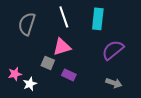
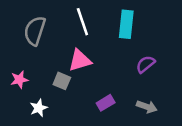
purple semicircle: (113, 50) -> (146, 64), size x0.7
pink star: (15, 74) -> (19, 80), moved
purple rectangle: (69, 75) -> (106, 103), moved, turned -56

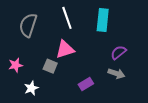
gray arrow: (147, 107) -> (116, 73), moved

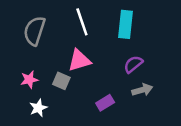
purple semicircle: (118, 52) -> (133, 64), moved
pink star: (16, 65) -> (29, 80), moved
gray arrow: (116, 73) -> (142, 90), turned -35

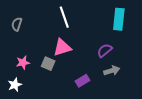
cyan rectangle: (126, 24) -> (119, 19), moved
gray semicircle: (34, 31) -> (17, 24), moved, size x0.6
white star: (38, 108) -> (15, 85), moved

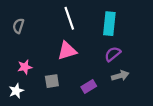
cyan rectangle: (119, 19) -> (109, 24), moved
gray square: (48, 64) -> (52, 81), moved, turned -32

